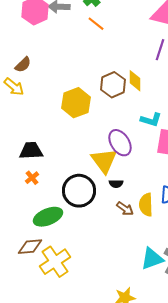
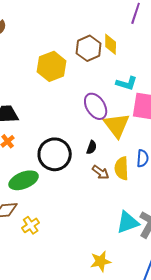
yellow triangle: (104, 161) -> (117, 125), moved
black semicircle: (116, 184) -> (92, 147), turned -72
yellow cross: (55, 262) -> (31, 225), size x0.6

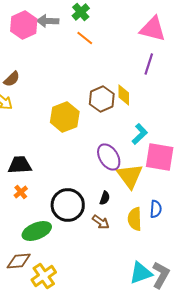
cyan L-shape: (127, 83) -> (140, 134), turned -60
brown arrow: (101, 172) -> (101, 222), moved
yellow cross: (31, 225) -> (44, 276), size x1.4

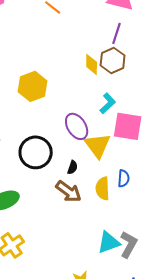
brown hexagon: (102, 99) -> (113, 60), moved
black circle: (68, 205) -> (36, 152), moved
brown arrow: (101, 222) -> (69, 191), size x1.5

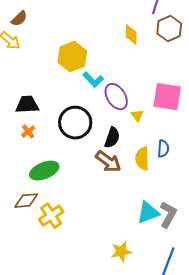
brown hexagon: (113, 60) -> (169, 29), moved
cyan L-shape: (108, 103) -> (93, 80), moved, turned 90
yellow triangle: (98, 145) -> (137, 116), size x0.5
black semicircle: (73, 167) -> (112, 138), size x1.5

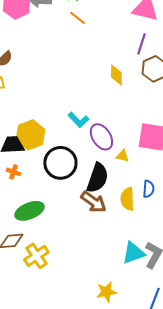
yellow hexagon: (72, 57) -> (30, 135), moved
yellow triangle: (137, 116) -> (122, 156), turned -40
orange cross: (28, 132) -> (13, 172), turned -32
black semicircle: (112, 138) -> (97, 178), size x1.4

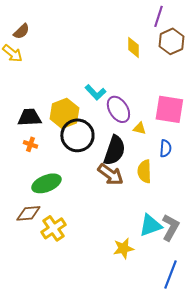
yellow hexagon: (30, 135) -> (64, 113), moved
blue semicircle: (148, 189) -> (165, 148), moved
yellow star: (106, 292) -> (123, 248), moved

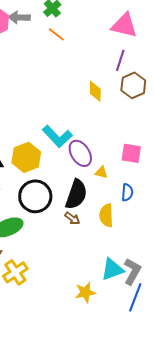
cyan L-shape: (95, 92) -> (57, 136), size x1.4
pink square: (169, 109) -> (131, 153), size x0.7
black circle: (77, 135) -> (35, 196), moved
brown arrow: (110, 174) -> (72, 218), size x0.6
blue line: (170, 274) -> (135, 297), moved

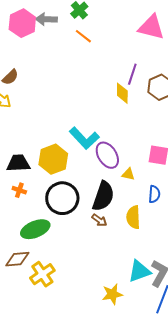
purple line: (120, 60) -> (132, 74), moved

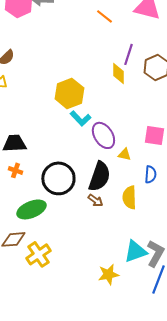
orange line: (83, 36) -> (104, 16), moved
cyan L-shape: (84, 138) -> (80, 118), size x0.7
yellow hexagon: (53, 159) -> (69, 93), moved

